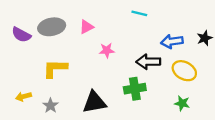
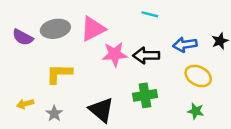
pink triangle: (86, 27) -> (93, 29), size x1.6
pink star: (107, 50) -> (115, 54), size x1.5
black arrow: (148, 62) -> (146, 55), moved
black triangle: (94, 102) -> (101, 110), turned 50

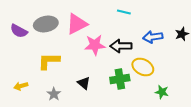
yellow ellipse: (198, 76) -> (143, 67), moved
black triangle: (101, 110) -> (84, 83), moved, size x0.6
gray star: (54, 114) -> (54, 94), moved

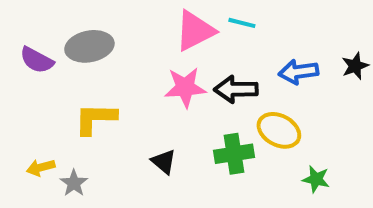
pink triangle: (77, 24) -> (195, 31), moved
gray star: (54, 94) -> (74, 183), moved

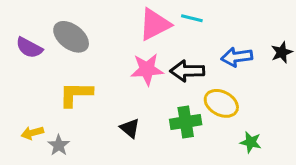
gray ellipse: (89, 46) -> (71, 37), turned 48

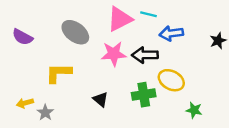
gray ellipse: (71, 37) -> (75, 32), moved
blue arrow: (237, 57) -> (171, 33), moved

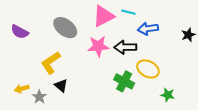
yellow L-shape: (59, 73) -> (51, 63), turned -35
green cross: (144, 95) -> (124, 81), turned 36
black triangle: (100, 99) -> (61, 86), moved

